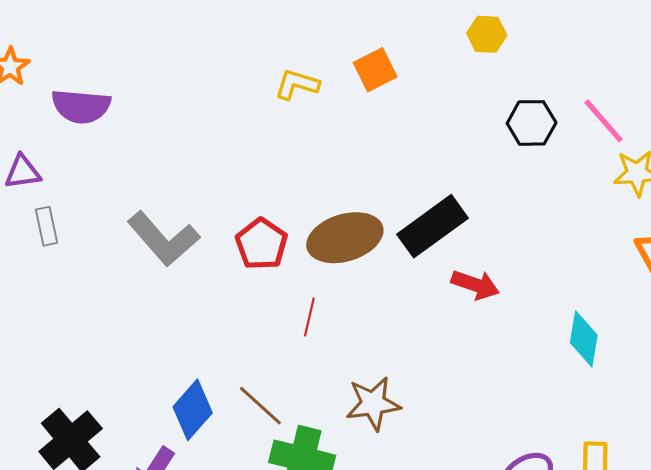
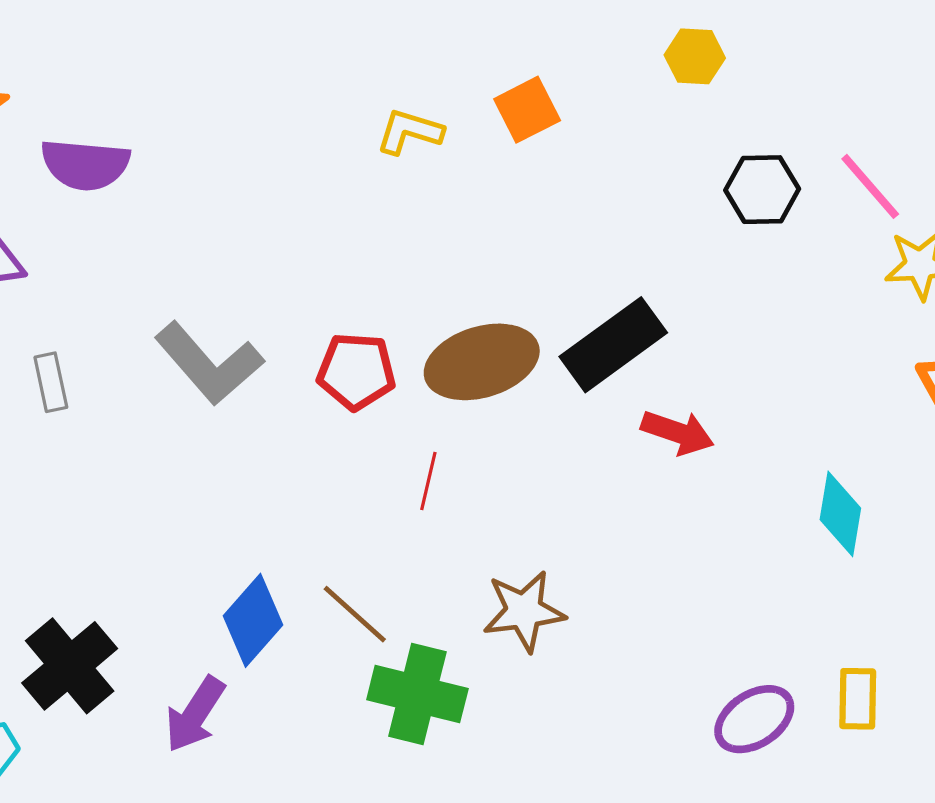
gray rectangle: (47, 226) -> (51, 382), moved
red pentagon: (261, 244) -> (356, 371), turned -30

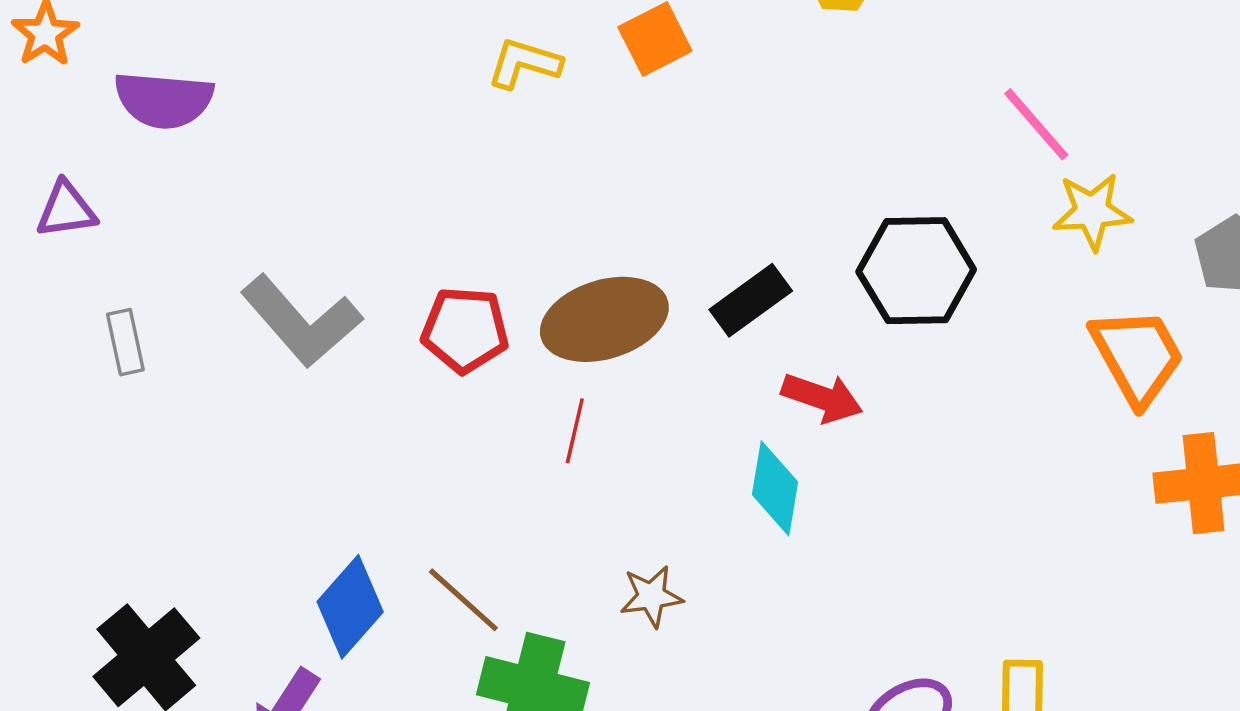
black hexagon: (762, 190) -> (916, 271), moved, size x1.4
black rectangle: (613, 345) -> (751, 300), size x0.7
red line: (428, 481) -> (575, 431), moved
cyan diamond: (840, 514) -> (775, 488), moved
brown star: (524, 611) -> (651, 596), size x0.7

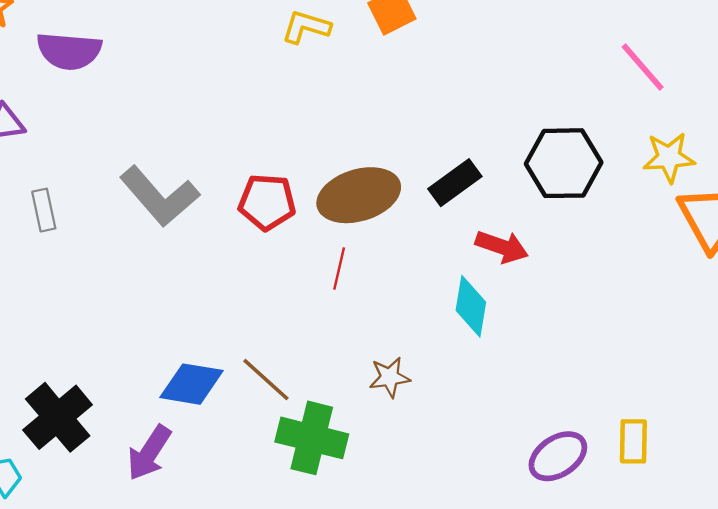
yellow star: (1092, 211) -> (669, 157), moved
blue diamond: (350, 607) -> (192, 384), turned 58

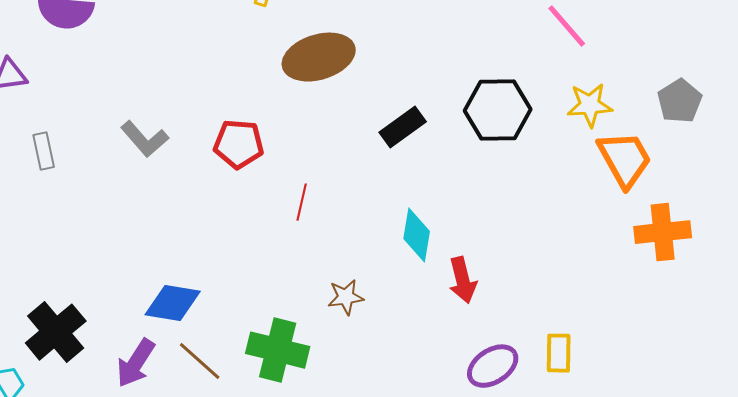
brown ellipse: (359, 195) -> (319, 57), moved
gray L-shape: (159, 196) -> (145, 139), size x0.7
red arrow: (502, 247) -> (463, 280), moved, turned 57
brown line: (266, 380) -> (200, 361), moved

